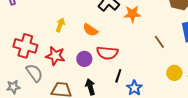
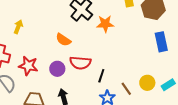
yellow arrow: (60, 25) -> (18, 27), moved
brown line: (159, 42) -> (126, 89), moved
black line: (118, 76) -> (101, 76), moved

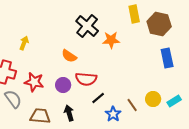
black line: (101, 76) -> (98, 98), moved, turned 32

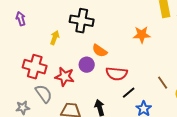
black cross: (87, 26) -> (82, 21), moved, turned -30
purple circle: (63, 85) -> (87, 65), moved
brown line: (132, 105) -> (163, 83), moved

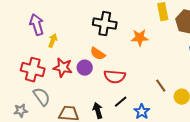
purple arrow: (21, 19) -> (37, 25), moved, size x1.5
black cross: (82, 21) -> (105, 24), moved
red star: (65, 77) -> (63, 68), moved
black line: (129, 93) -> (121, 102), moved

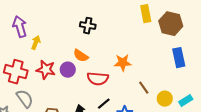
black cross: (105, 24) -> (88, 26), size x0.7
orange star: (140, 38) -> (123, 63), moved

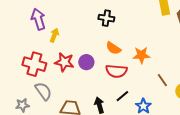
orange semicircle: (81, 56) -> (113, 48), moved

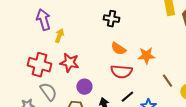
purple circle: (86, 62) -> (84, 87), moved

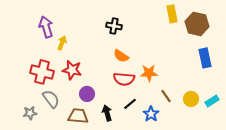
orange star: (146, 56) -> (149, 73), moved
brown line: (167, 81) -> (166, 96), moved

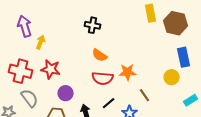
yellow circle: (191, 99) -> (172, 77), moved

